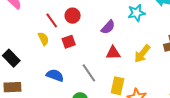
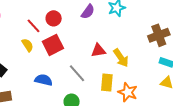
purple semicircle: (108, 27) -> (88, 12), moved
red square: (69, 42) -> (53, 45), size x1.5
yellow arrow: (142, 54) -> (121, 58), moved, turned -66

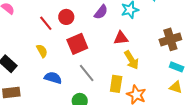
yellow semicircle: (28, 45) -> (42, 51), moved
red square: (53, 45) -> (77, 44), moved
red triangle: (98, 50) -> (121, 38), moved

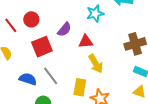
purple semicircle: (101, 12) -> (64, 29), moved
blue semicircle: (53, 78) -> (28, 79), moved

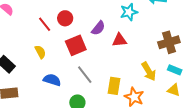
yellow arrow: (96, 64) -> (149, 71), moved
blue semicircle: (28, 79) -> (52, 80), moved

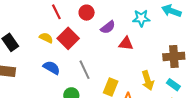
red circle: (65, 18) -> (87, 13), moved
red square: (76, 45) -> (68, 38), moved, turned -35
yellow semicircle: (40, 52) -> (46, 38), turned -48

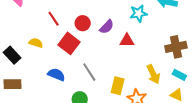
red circle: (87, 13) -> (83, 23), moved
yellow semicircle: (46, 38) -> (36, 43), moved

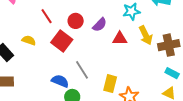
yellow arrow: (153, 74) -> (146, 35), moved
blue semicircle: (56, 75) -> (60, 81), moved

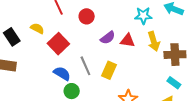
purple semicircle: (100, 25) -> (108, 38), moved
red square: (62, 41) -> (58, 44), moved
yellow rectangle: (110, 84) -> (109, 70), moved

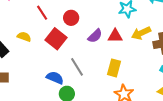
yellow arrow: (154, 41) -> (141, 33), turned 90
red square: (58, 44) -> (56, 39), moved
yellow rectangle: (109, 70) -> (114, 68), moved

